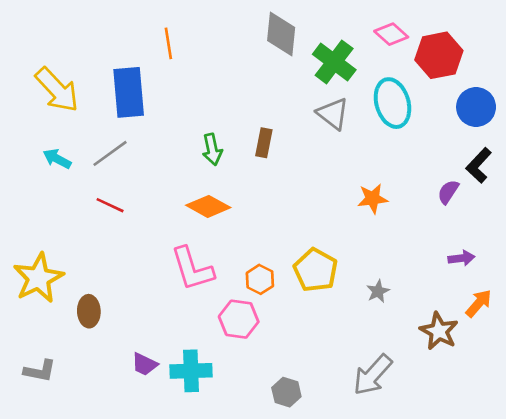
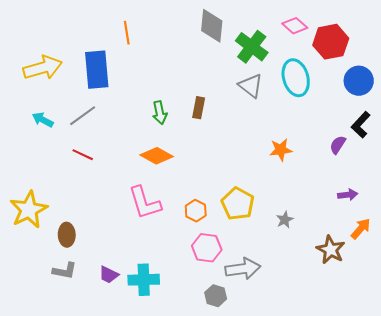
yellow arrow: (57, 90) -> (43, 68), turned -63
pink hexagon: (239, 319) -> (207, 248), moved
gray L-shape: (40, 371) -> (65, 271), moved
gray arrow: (373, 375) -> (243, 269), moved, turned -140

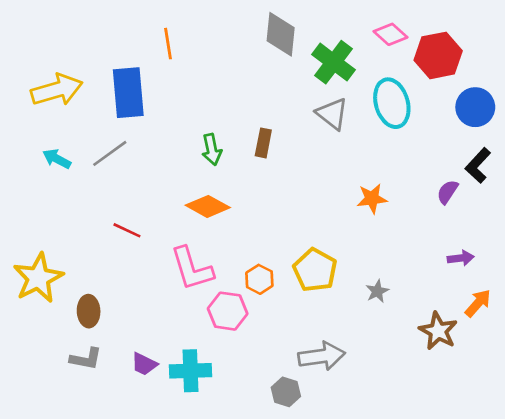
red line: (83, 155) -> (127, 230), moved
pink hexagon: (207, 248) -> (228, 311), moved

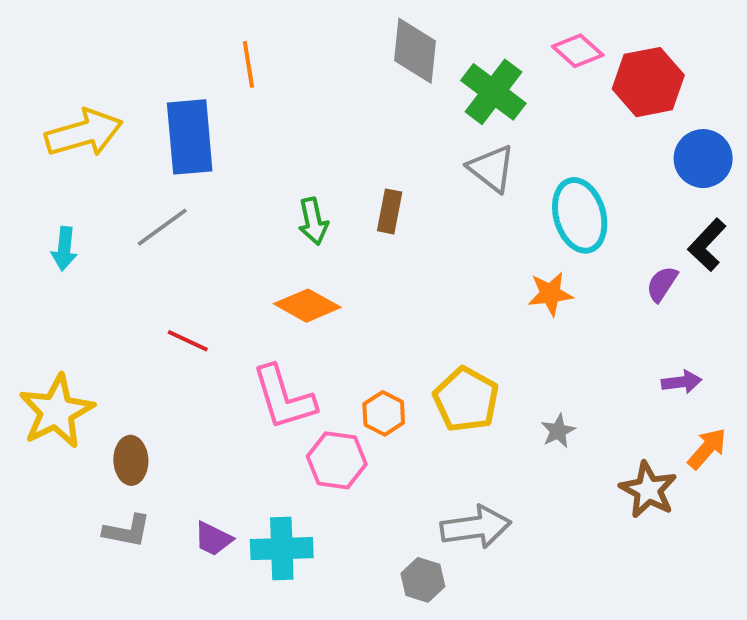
cyan ellipse: (392, 103) -> (580, 215), moved
cyan arrow: (57, 159) -> (64, 249), moved, turned -112

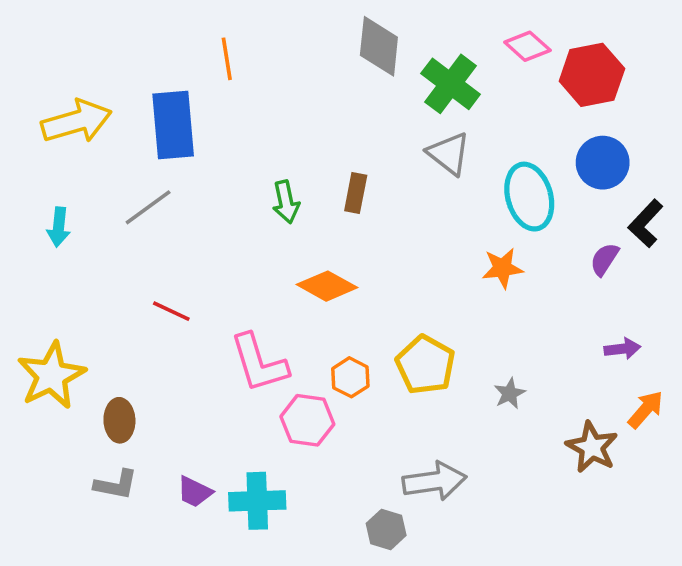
blue circle: (703, 159) -> (603, 163), moved
orange diamond: (307, 306) -> (327, 286), moved

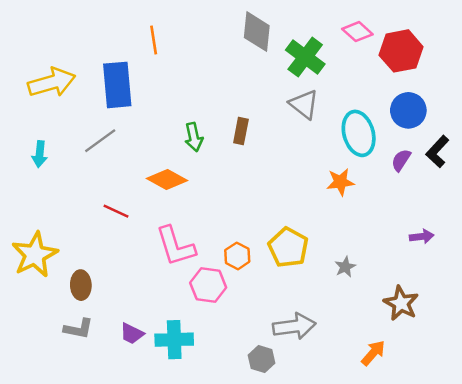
purple semicircle: (604, 259) -> (401, 160), moved
orange diamond: (327, 286) -> (167, 180), moved
orange arrow: (646, 410) -> (373, 353), moved

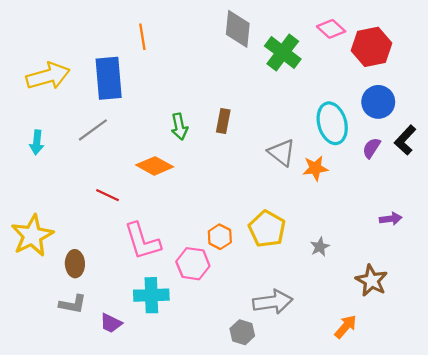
gray triangle: (304, 104) -> (282, 152), moved
pink L-shape: (175, 246) -> (142, 241), moved
purple trapezoid: (132, 334) -> (111, 323), moved
cyan cross: (174, 340) -> (151, 295), moved

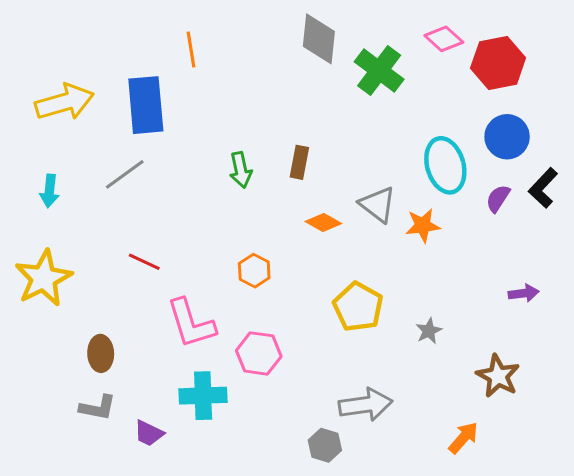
orange diamond: (155, 166) -> (323, 223), moved, size x0.7
yellow star: (32, 236) -> (43, 278), moved
orange hexagon: (220, 237) -> (254, 271), moved

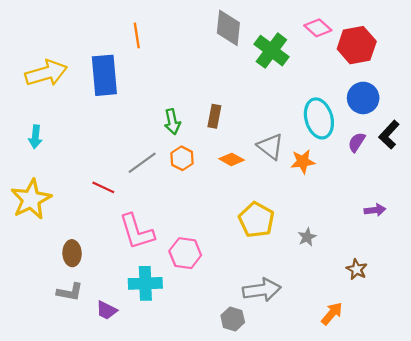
gray line: (125, 174) -> (142, 163), moved
orange hexagon: (254, 271) -> (182, 158), moved
brown star: (498, 376) -> (357, 269), size x0.7

